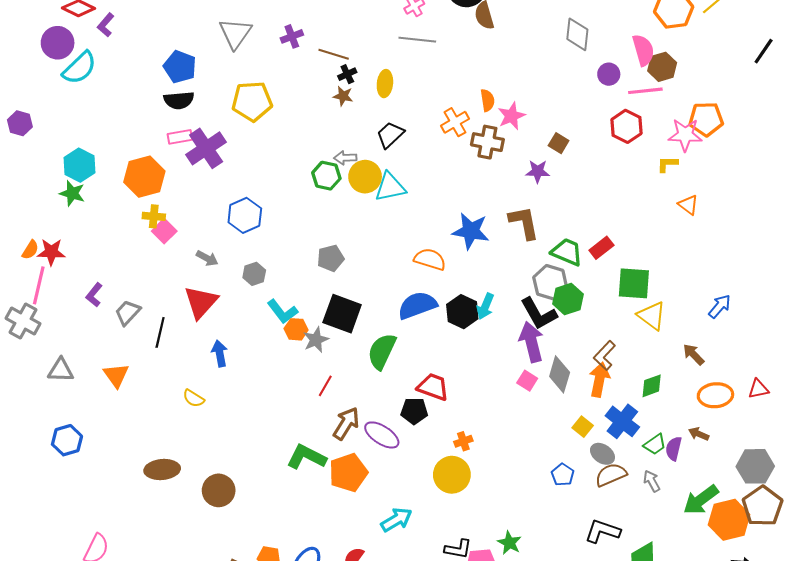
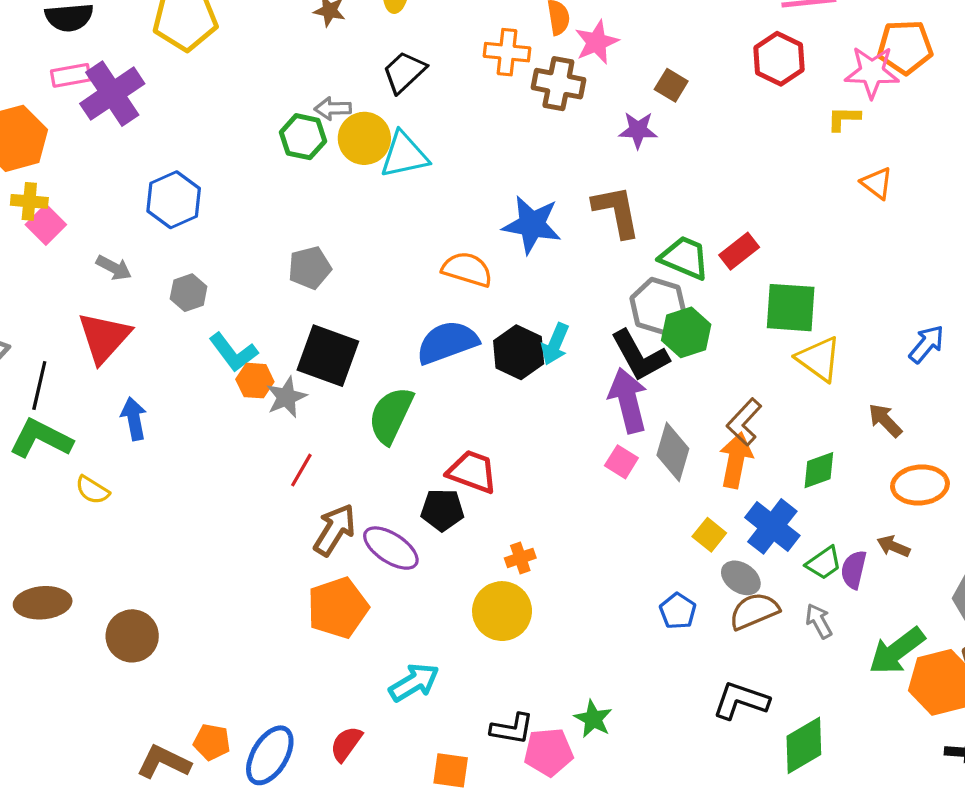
orange cross: (455, 122) -> (507, 52), turned 36
green L-shape: (306, 457) -> (41, 439), moved

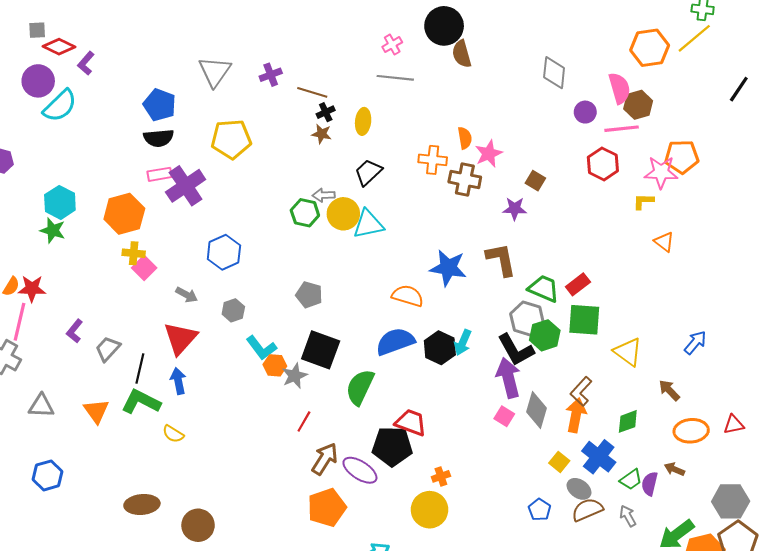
gray pentagon: (310, 268) -> (309, 295), turned 30
green square: (791, 308) -> (584, 320), moved
blue arrow: (134, 419) -> (178, 381), moved
black pentagon: (442, 510) -> (392, 446), size x1.5

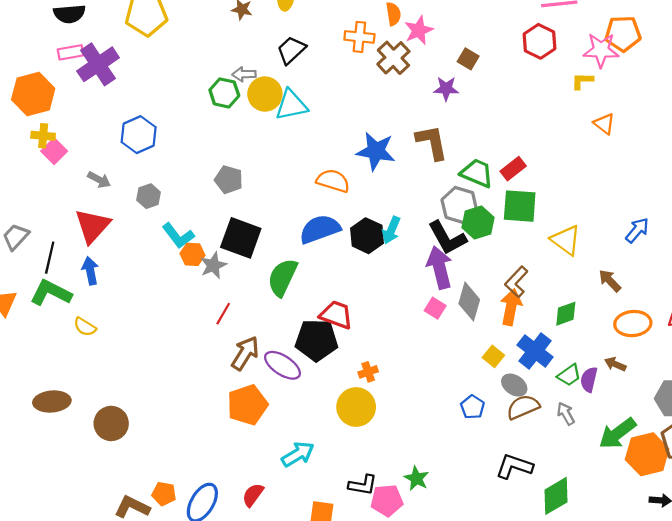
brown cross: (465, 180) -> (393, 58), turned 36

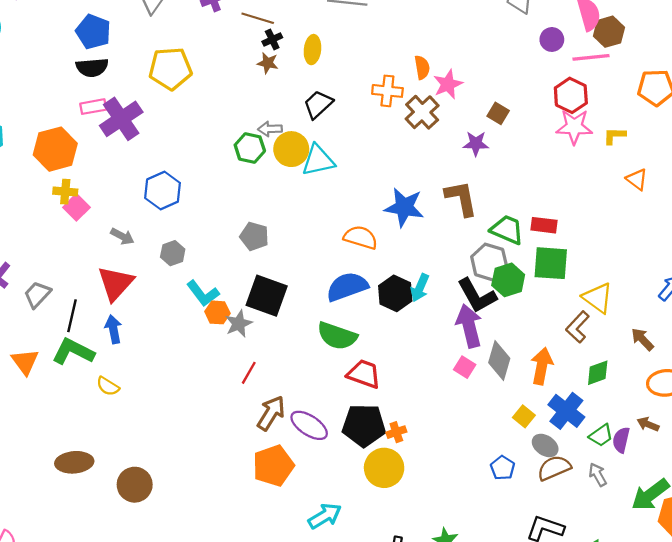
pink star: (601, 50) -> (574, 127), moved
red rectangle: (513, 169) -> (544, 225), turned 45
green semicircle: (283, 277) -> (337, 336), moved, turned -96
brown L-shape: (516, 282) -> (578, 327), moved
black pentagon: (317, 340) -> (364, 425), moved

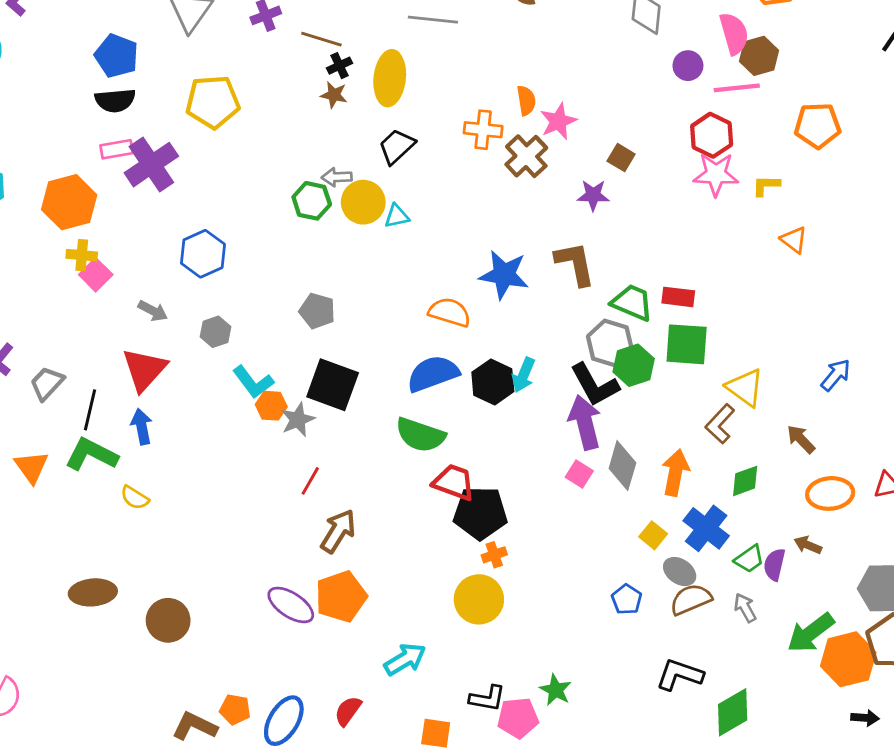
yellow ellipse: (312, 50) -> (390, 78), size x1.5
cyan triangle: (318, 160) -> (397, 216), size x0.6
purple ellipse: (309, 425) -> (291, 605), moved
black pentagon: (364, 425) -> (480, 513), moved

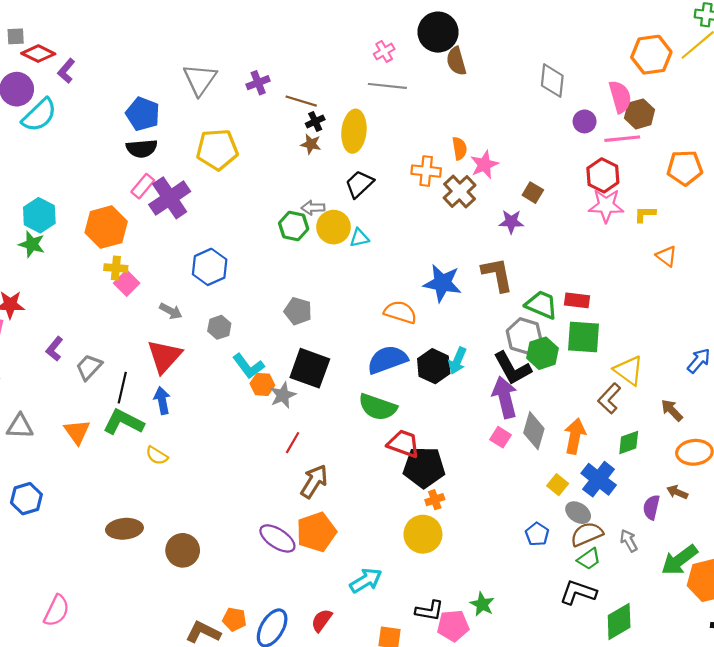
pink rectangle: (117, 149) -> (143, 186), turned -40
green trapezoid: (749, 559) -> (589, 559), moved

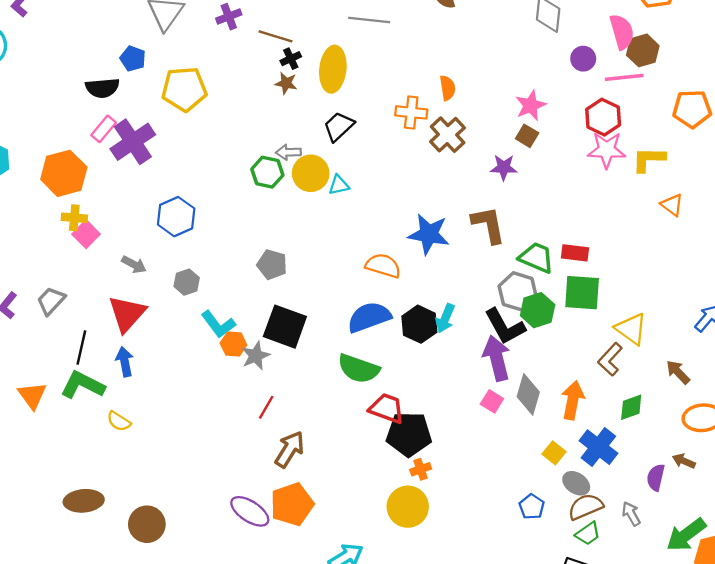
blue pentagon: (143, 114) -> (133, 59), moved, size x0.7
pink star: (484, 165) -> (531, 105), moved
yellow L-shape: (645, 214) -> (649, 159), size x1.4
gray trapezoid: (89, 367) -> (51, 301), moved

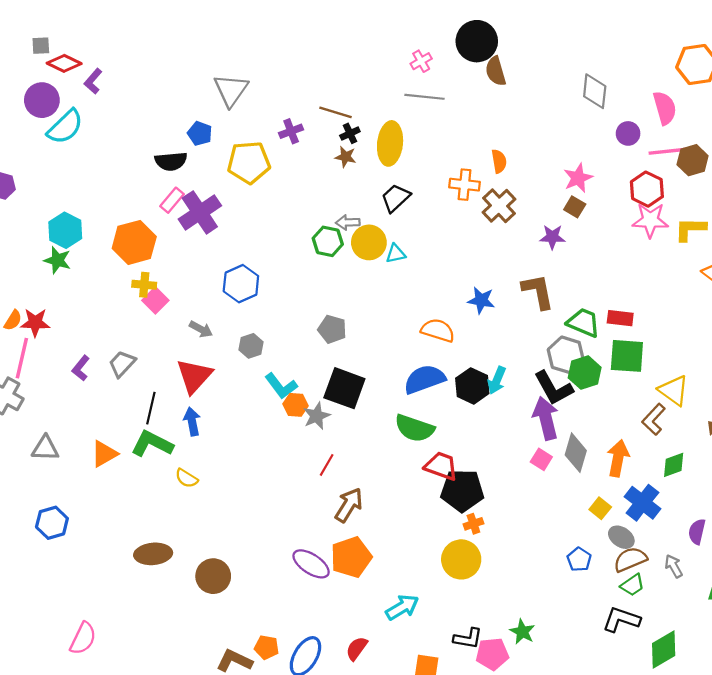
purple cross: (229, 17) -> (291, 131), moved
brown hexagon: (643, 50) -> (693, 160), moved
blue star: (429, 234) -> (481, 300), size x0.7
orange triangle: (32, 396) -> (104, 454), turned 36

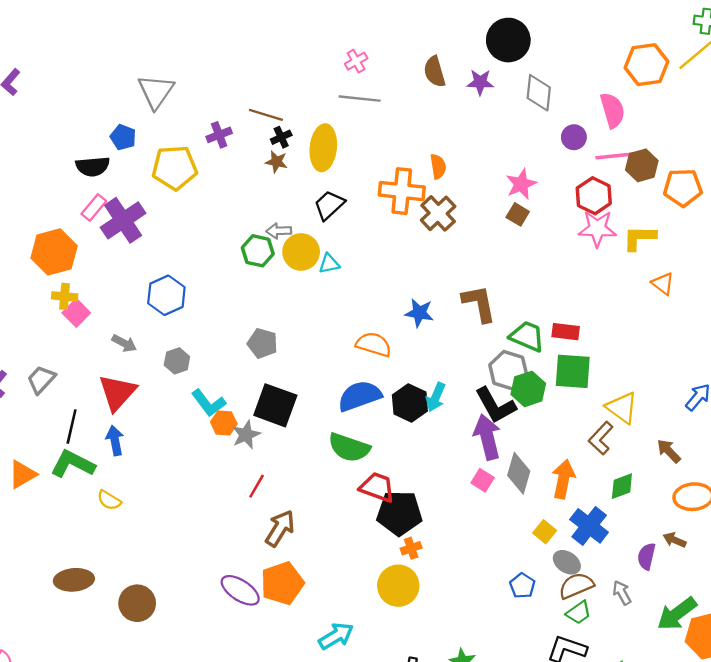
black circle: (477, 41) -> (508, 40), moved
orange cross: (465, 185) -> (402, 191), size x1.4
purple star: (552, 237) -> (480, 82), moved

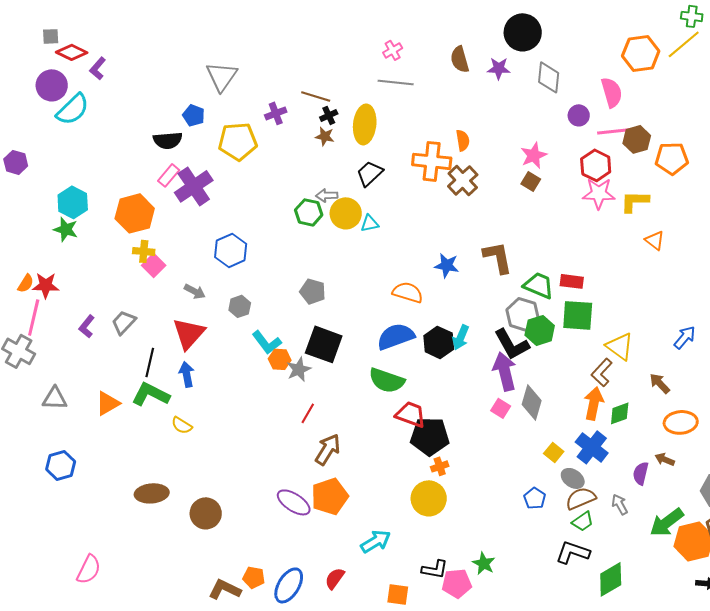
orange arrow: (563, 479) -> (594, 403), moved

